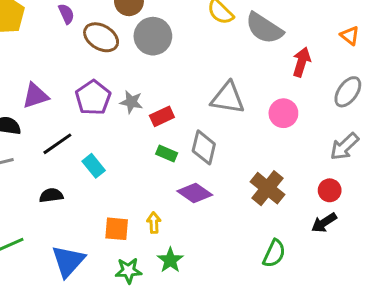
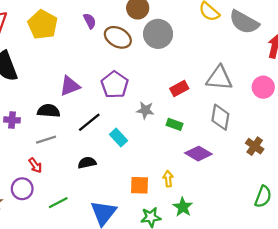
gray star: (131, 102) -> (145, 110), moved
red rectangle: (162, 116) -> (179, 89), moved
gray diamond: (204, 147) -> (220, 117), moved
brown cross: (268, 188) -> (255, 146), size x0.7

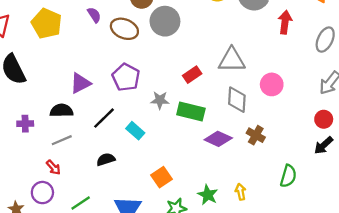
pink circle: (263, 87) -> (272, 84), moved
green rectangle: (175, 124) -> (191, 112), size x1.6
brown cross: (255, 146) -> (256, 135), moved
yellow arrow: (168, 179) -> (241, 192), moved
orange square: (139, 185) -> (161, 177), turned -30

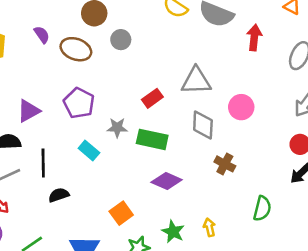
gray circle: (165, 21) -> (121, 40), size x0.6
black line: (104, 118) -> (43, 163), moved, turned -45
cyan rectangle: (135, 131) -> (89, 151), moved
purple diamond: (218, 139) -> (167, 181), moved

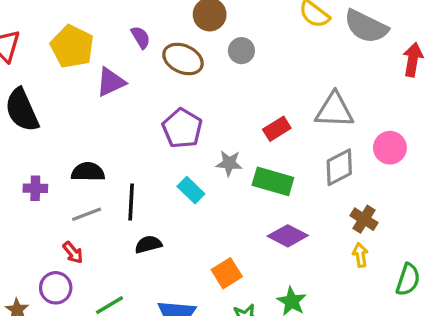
purple triangle: (28, 111) -> (111, 82), moved
gray diamond: (203, 125) -> (339, 167), turned 56
yellow arrow: (209, 227) -> (360, 255), moved

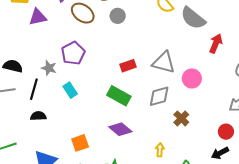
pink circle: (390, 148) -> (192, 78), moved
gray star: (229, 163) -> (49, 68), moved
brown cross: (364, 219) -> (181, 118), moved

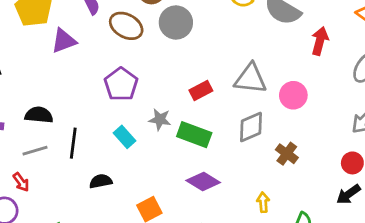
gray circle: (118, 16) -> (176, 23), size x1.5
gray star: (49, 68) -> (160, 119), moved
black semicircle: (38, 116) -> (101, 181), moved

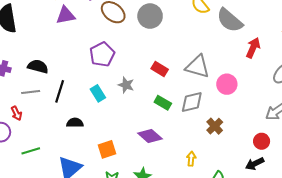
red rectangle: (201, 91) -> (160, 69), turned 49
green rectangle: (194, 135) -> (163, 103), moved, size x0.7

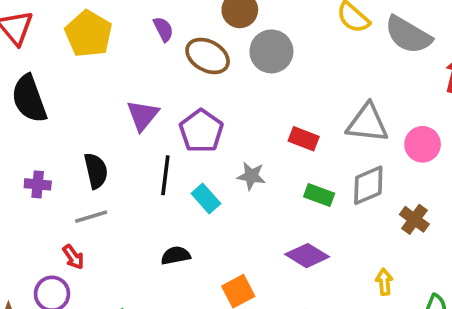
purple triangle: (66, 15) -> (143, 115), moved, turned -30
black semicircle: (38, 66) -> (96, 171), turned 72
black line: (60, 91) -> (165, 175), moved

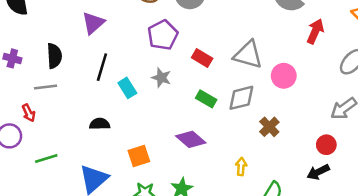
purple pentagon: (201, 131) -> (163, 35), moved

